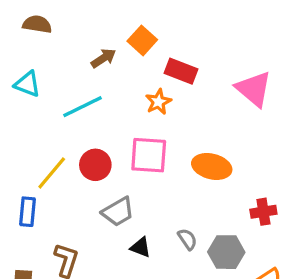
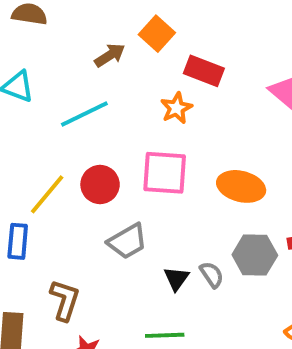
black triangle: (141, 247) -> (176, 279), moved, turned 45
gray hexagon: (226, 252) -> (255, 255), moved

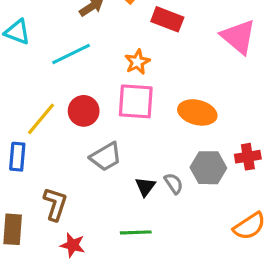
orange star: (176, 108) -> (137, 62), moved

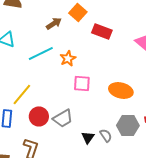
orange star: (137, 62) -> (68, 58), moved
pink square: (136, 101) -> (82, 83), size x0.7
red circle: (84, 111) -> (39, 116), moved

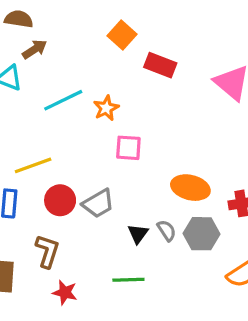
brown arrow: (54, 23) -> (35, 49), moved
orange ellipse: (121, 90) -> (190, 188), moved
yellow line: (22, 94) -> (33, 165), turned 30
gray hexagon: (128, 125) -> (202, 234), moved

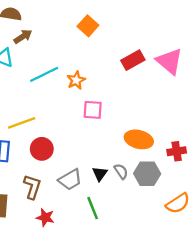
red rectangle: (160, 65) -> (133, 60), moved, turned -50
gray trapezoid: (98, 203) -> (70, 180), moved
green line: (128, 280) -> (93, 208), turned 70

